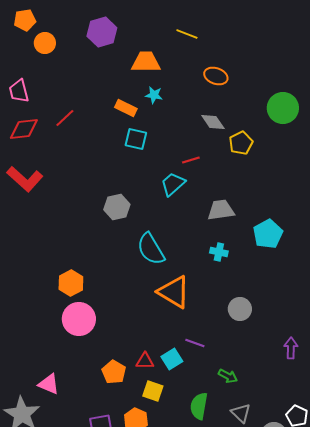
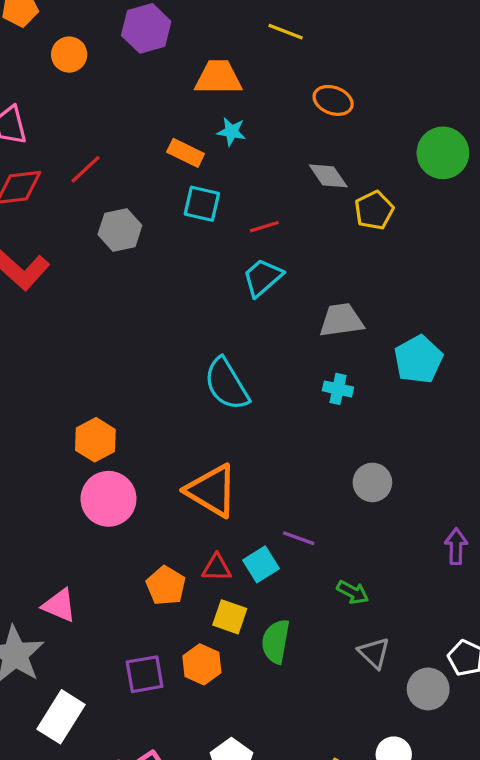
orange circle: (45, 43) -> (69, 55), moved
red line: (191, 160) -> (264, 227), moved
gray hexagon: (117, 207) -> (120, 230), moved
orange triangle: (174, 292) -> (212, 491), moved
green semicircle: (199, 406) -> (276, 641), moved

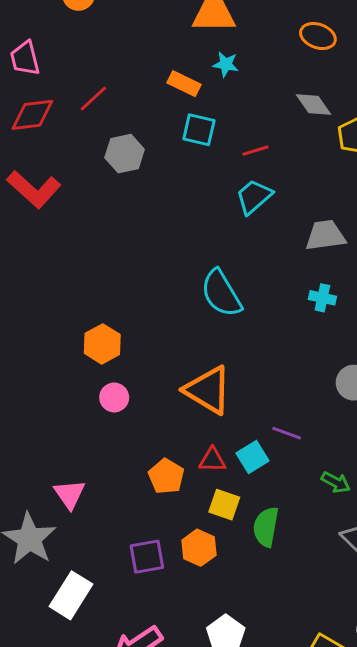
pink circle: (108, 499) -> (114, 397), size x0.6
pink triangle: (59, 605) -> (70, 494), turned 32

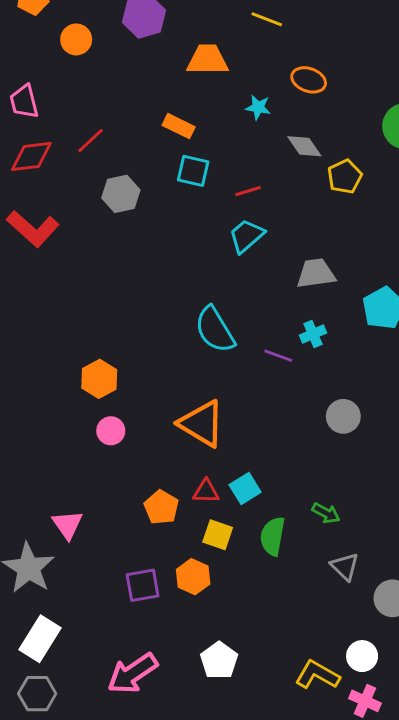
cyan star: (226, 64) -> (258, 107), moved
cyan cross: (322, 298) -> (313, 334), turned -35
purple line: (287, 433) -> (278, 356), moved
green semicircle: (266, 527) -> (273, 536), moved
white rectangle: (71, 595) -> (40, 639), moved

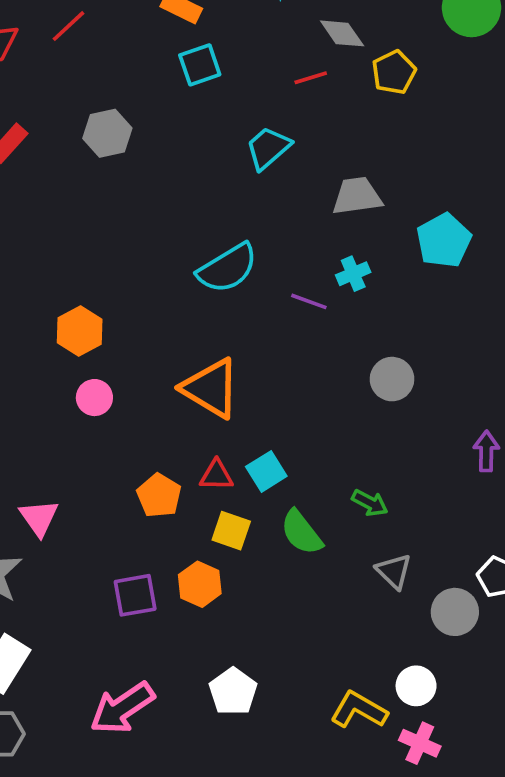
cyan square: (193, 171) -> (200, 65), turned -32
red line: (248, 191) -> (311, 78), moved
gray hexagon: (121, 194) -> (107, 133), moved
cyan semicircle: (215, 330) -> (228, 268), turned -90
green semicircle: (273, 536) -> (301, 532), turned -48

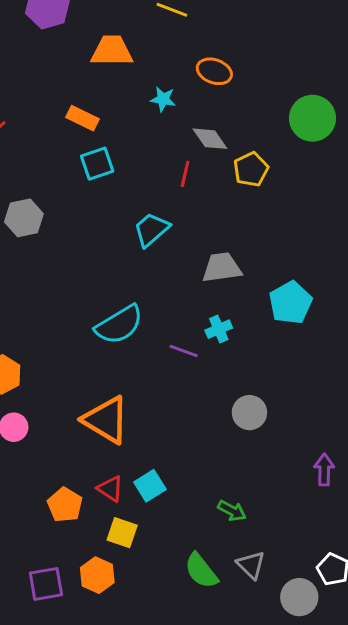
red line: (311, 78) -> (185, 174), turned -60
red triangle: (216, 475) -> (110, 489), turned 32
green semicircle: (301, 532) -> (201, 571), moved

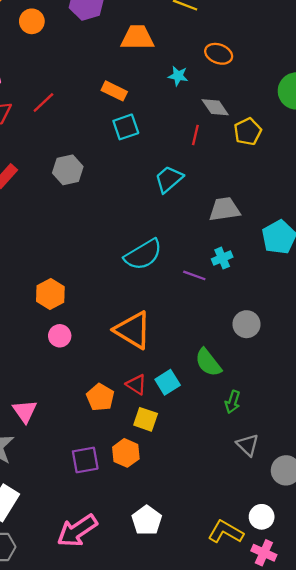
green arrow: (232, 511) -> (233, 402), turned 80
green semicircle: (201, 571) -> (208, 362), moved

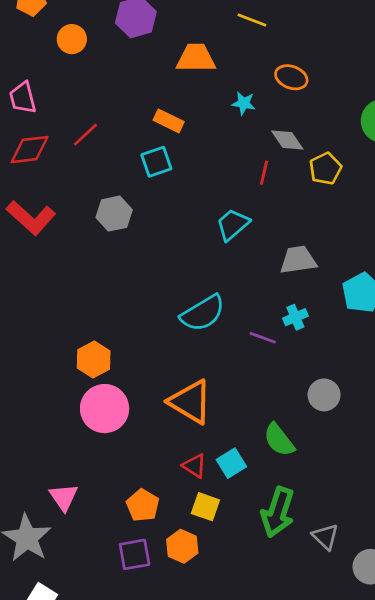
cyan square: (126, 127) -> (156, 162), moved
pink circle: (60, 336) -> (105, 409), size x1.8
orange pentagon: (100, 397) -> (143, 505), moved
green arrow: (233, 402) -> (278, 512), moved, size x1.8

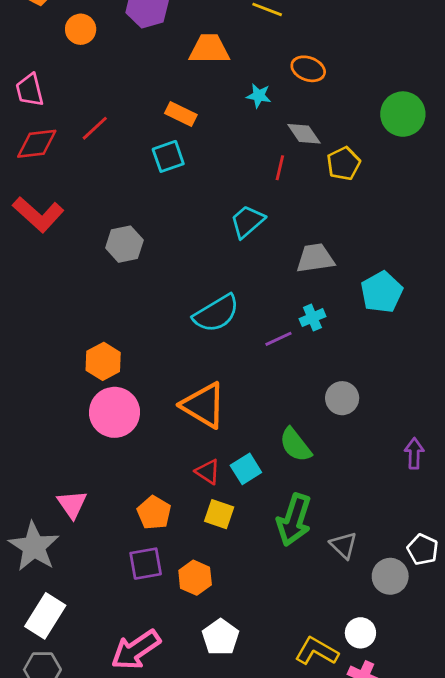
gray hexagon: (114, 214) -> (124, 244), moved
purple line: (263, 338) -> (278, 339), turned -45
orange hexagon: (182, 546) -> (195, 578), moved

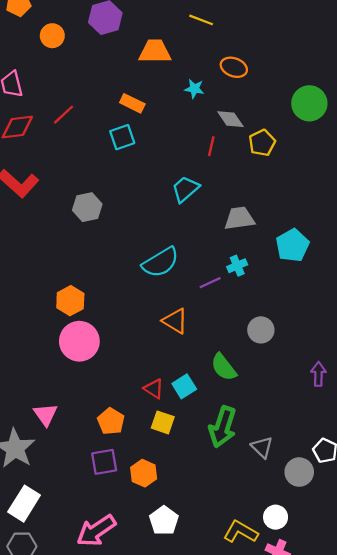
orange triangle: (204, 405) -> (175, 321), moved, size x0.7

